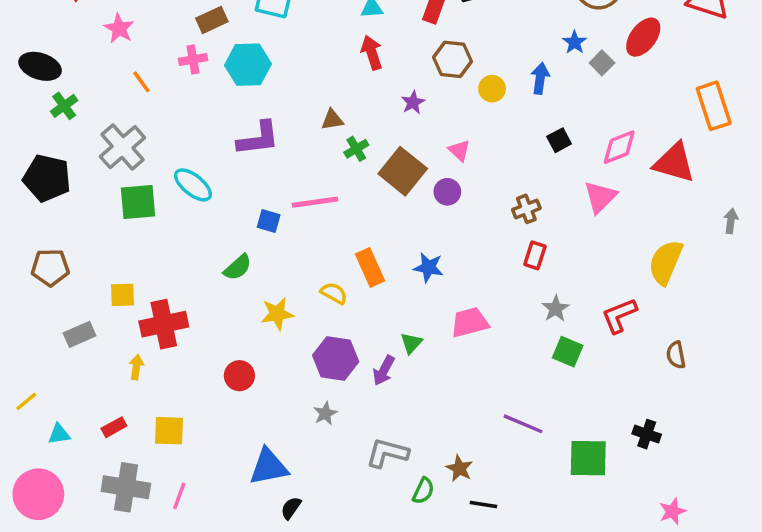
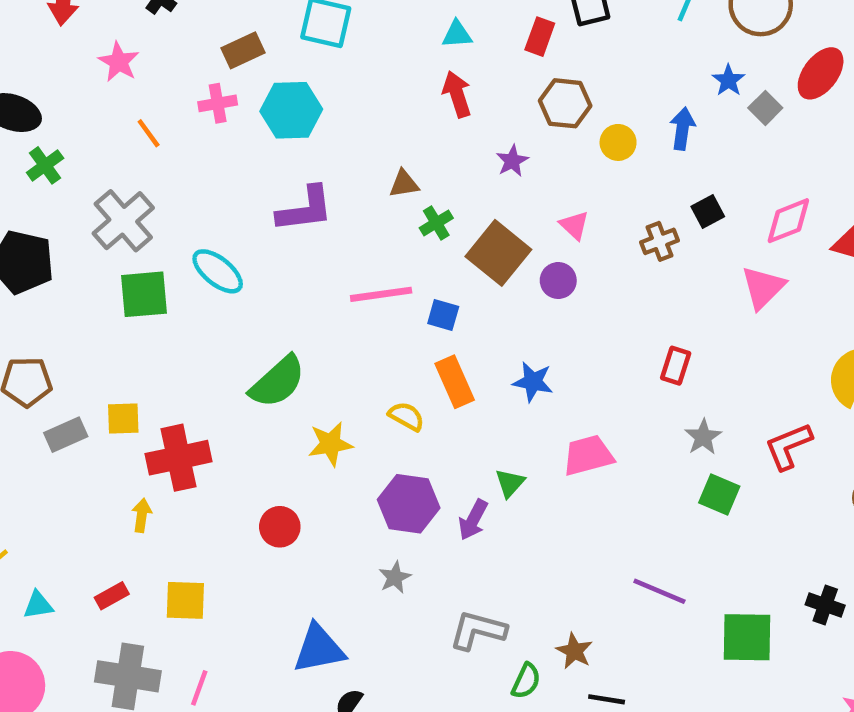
brown cross: (526, 209) -> (659, 241), moved
blue square: (269, 221) -> (443, 315), moved
green semicircle: (238, 267) -> (277, 382), size x1.5
gray rectangle: (80, 334) -> (66, 435), moved

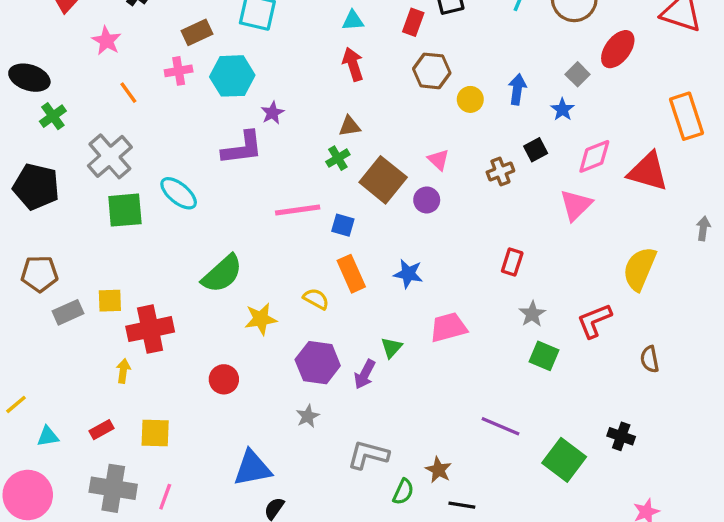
blue star: (729, 80) -> (562, 109), moved
purple star: (512, 161) -> (272, 113), moved
brown triangle: (404, 184) -> (350, 126), moved
green square: (747, 637) -> (564, 460), turned 36

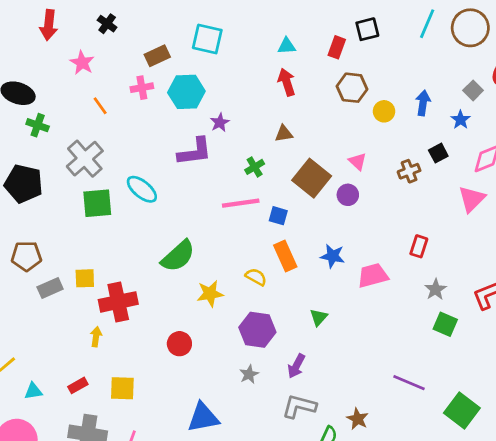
green cross: (53, 116) -> (38, 125), turned -35
green cross: (338, 158) -> (255, 167), moved
pink trapezoid: (448, 327) -> (373, 276), moved
purple arrow: (365, 374) -> (296, 366), moved

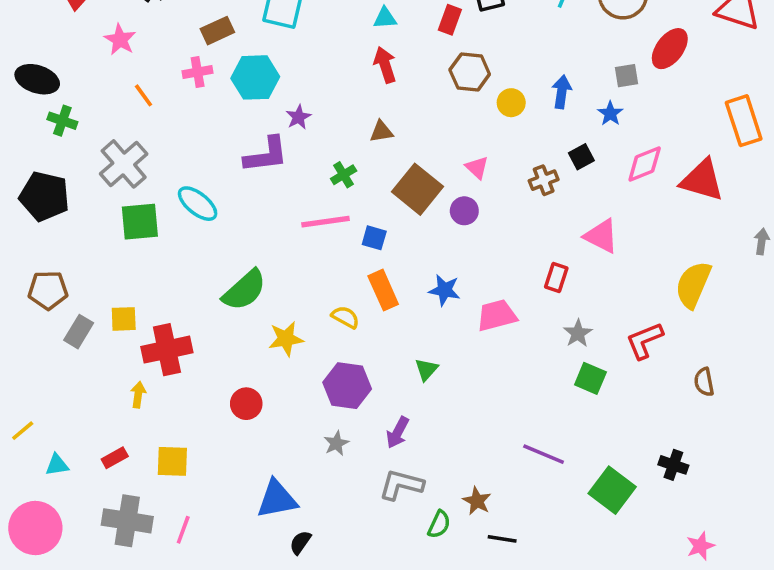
gray square: (473, 90) -> (627, 76), turned 36
pink triangle: (472, 199) -> (601, 236), moved, turned -48
gray rectangle: (50, 288) -> (79, 332), turned -35

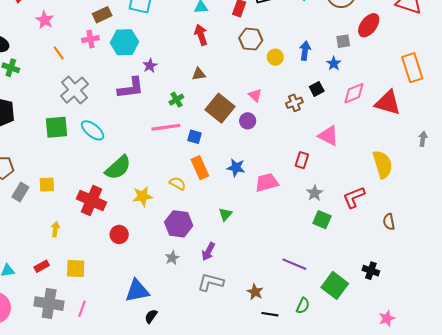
gray cross: (124, 164) -> (75, 90), moved
cyan ellipse: (198, 204) -> (93, 130), moved
yellow semicircle: (693, 285) -> (383, 164), turned 140
red cross: (167, 350) -> (92, 200), moved, turned 36
green semicircle: (439, 524) -> (303, 306), moved

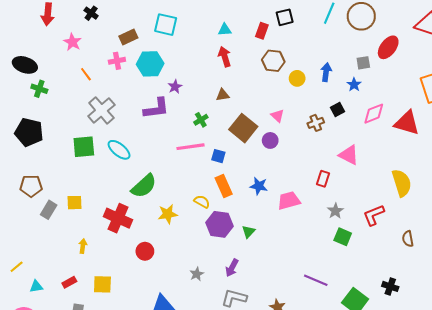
purple hexagon: (179, 224) -> (219, 224), moved

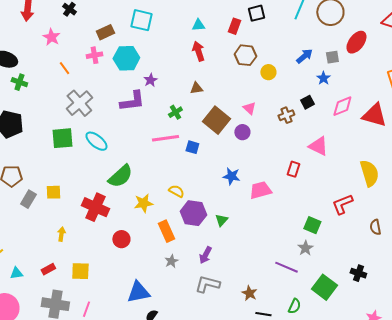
blue arrow: (326, 72) -> (304, 56), moved, turned 42
orange rectangle: (224, 186) -> (166, 231), moved
gray star: (335, 211) -> (305, 248), moved

